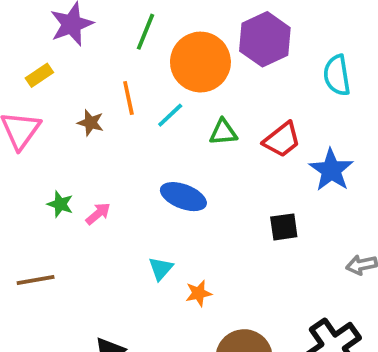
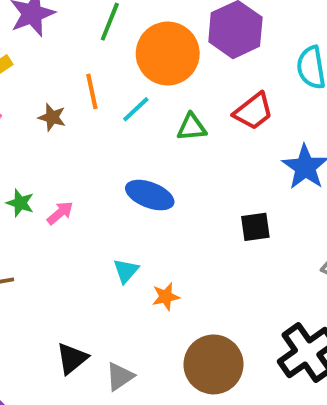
red trapezoid: (282, 140) -> (253, 111), moved

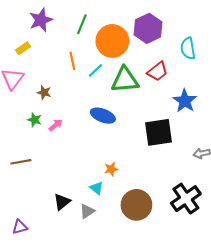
brown star: (52, 117) -> (44, 92), moved
green triangle: (192, 127) -> (125, 80), size x1.8
black square: (255, 227) -> (159, 132), size x1.8
cyan triangle: (126, 271) -> (97, 188), moved, turned -32

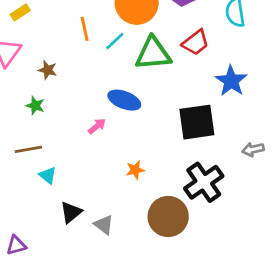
pink arrow: (56, 125) -> (97, 126), moved
brown line: (21, 162) -> (28, 149), moved
cyan triangle: (97, 188) -> (48, 175), moved
black cross: (186, 199) -> (204, 182), moved
gray triangle: (87, 211) -> (104, 225), turned -49

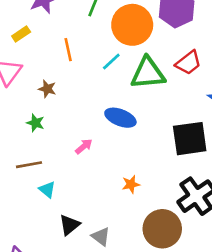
orange line: (85, 29) -> (68, 50), moved
pink arrow: (97, 126) -> (84, 146), moved

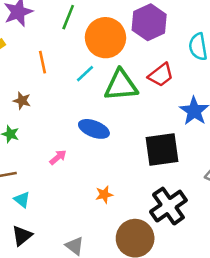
black triangle: (69, 225) -> (22, 236), moved

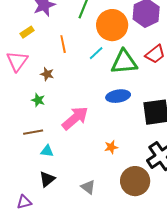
blue ellipse: (94, 129) -> (118, 96), moved, turned -30
pink arrow: (58, 157) -> (75, 118), size x2.0
cyan triangle: (22, 200) -> (47, 151), turned -32

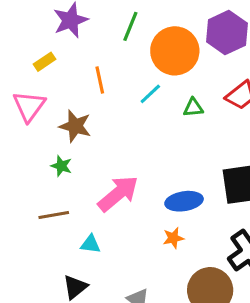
green triangle: (124, 62) -> (193, 108), size x0.5
brown star: (47, 74) -> (75, 126), size x1.5
blue ellipse: (118, 96) -> (184, 201), moved
cyan triangle: (47, 151) -> (90, 244), moved

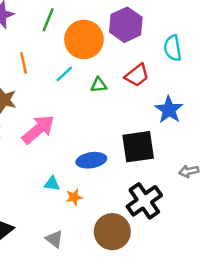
pink arrow: (118, 194) -> (38, 129), moved
orange star: (173, 238) -> (74, 197), moved
cyan triangle: (90, 244) -> (52, 184), moved

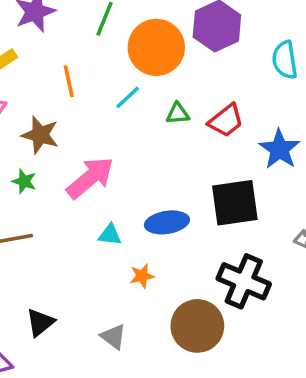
red trapezoid: (137, 75) -> (226, 121), moved
cyan triangle: (52, 184) -> (110, 235), moved
black cross: (144, 201) -> (244, 281), turned -32

